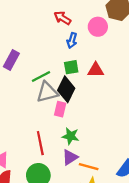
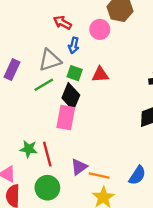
green square: (71, 67) -> (75, 73), turned 32
gray triangle: (47, 92) -> (50, 60), moved
pink rectangle: (60, 109) -> (66, 118), size x1.5
green star: (71, 136) -> (29, 149), moved

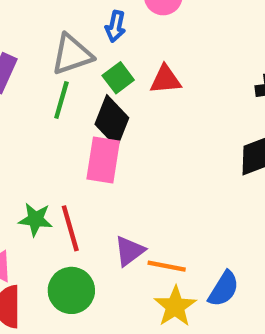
green square: (75, 73) -> (118, 78), turned 35
green line: (44, 85) -> (61, 100), turned -42
blue semicircle: (137, 175) -> (224, 289), moved

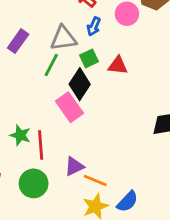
pink rectangle: (103, 160) -> (69, 107), turned -56

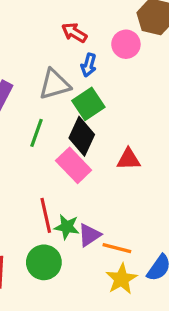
green square: (89, 58) -> (88, 104), size x1.4
green line: (51, 65) -> (36, 133), moved
red triangle: (118, 65) -> (129, 159), moved
green star: (20, 135) -> (67, 227), moved

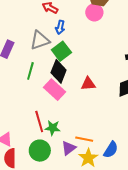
pink circle: (126, 44) -> (94, 12), moved
purple triangle: (89, 235) -> (69, 148), moved

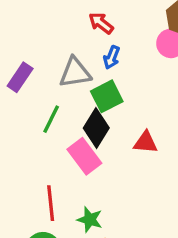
red triangle: (88, 84) -> (145, 142), moved
green star: (53, 128) -> (90, 220), moved

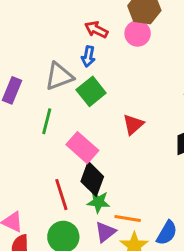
red arrow: (101, 23) -> (96, 29), moved
black diamond: (96, 128) -> (92, 179), moved
red triangle: (145, 142) -> (133, 124), turned -35

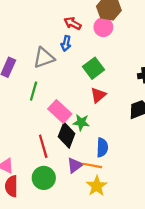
green square: (91, 91) -> (94, 68), moved
green star: (98, 202) -> (81, 122), moved
purple triangle: (105, 232) -> (75, 165), moved
blue semicircle: (167, 233) -> (102, 147), moved, turned -30

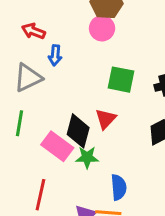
red arrow: (73, 23) -> (33, 31), moved
green square: (94, 68) -> (121, 80), moved, turned -35
black diamond: (67, 135) -> (78, 131), moved
red line: (43, 146) -> (40, 195), turned 35

